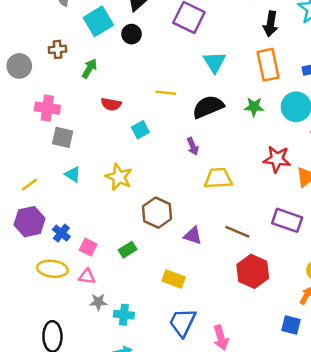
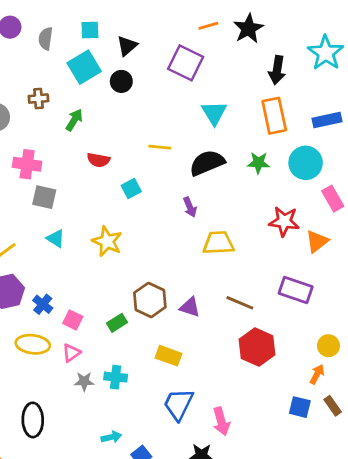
brown hexagon: (157, 213) -> (150, 300), moved
pink triangle: (87, 276) -> (71, 353), turned -42
cyan cross: (124, 315) -> (116, 377), moved

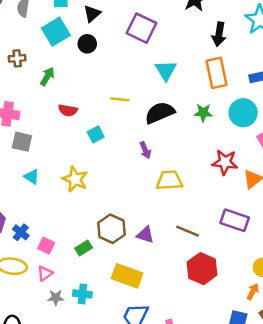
yellow rectangle: (168, 356) -> (127, 276), size x1.4

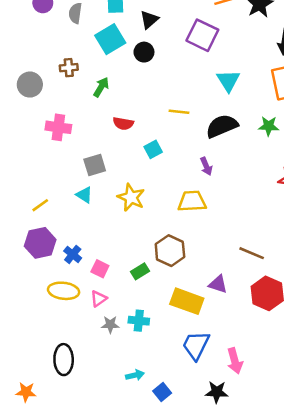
gray square: (22, 142) -> (95, 165), moved, turned -30
yellow trapezoid: (169, 180) -> (192, 201), moved
purple triangle: (145, 235) -> (218, 284), moved

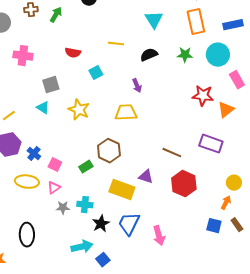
green arrow: (101, 87) -> (56, 15), moved
black semicircle: (222, 126) -> (149, 55), size x0.7
cyan arrow: (135, 375) -> (82, 247), size x1.5
black star: (217, 392) -> (101, 224), moved, turned -30

